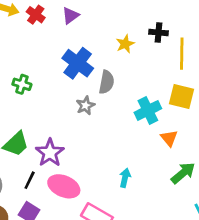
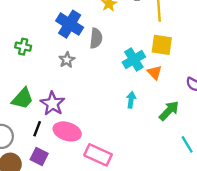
gray star: (85, 105) -> (67, 60), moved
orange triangle: (169, 138) -> (154, 72), moved
cyan arrow: (125, 178) -> (131, 100), moved

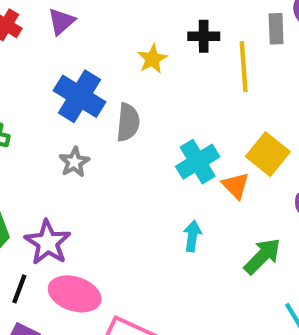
yellow square: (162, 45) -> (268, 154), moved, turned 30

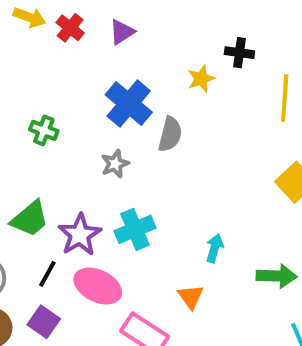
black cross: (204, 36) -> (239, 53), moved
cyan cross: (198, 162) -> (135, 229), moved
orange triangle: (236, 186) -> (191, 297), moved
green arrow: (262, 256) -> (277, 276), turned 39

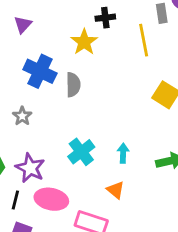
yellow star: (201, 79) -> (84, 42), size x1.4
gray star: (115, 164) -> (22, 116), moved
cyan cross: (135, 229) -> (81, 152), moved

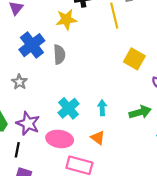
yellow star: (84, 42) -> (66, 20), turned 30
blue cross: (40, 71) -> (32, 45), turned 30
pink ellipse: (51, 199) -> (60, 139), moved

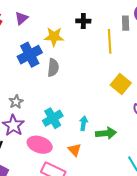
yellow star: (66, 20) -> (54, 37), moved
gray star: (19, 82) -> (16, 102), moved
green arrow: (140, 112) -> (106, 133), moved

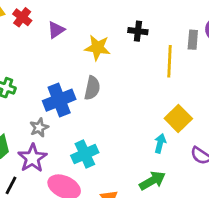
purple triangle: (21, 18) -> (56, 30), moved
blue cross: (30, 55) -> (59, 100), moved
cyan arrow: (84, 123) -> (160, 143), moved
green arrow: (106, 133) -> (152, 181), turned -30

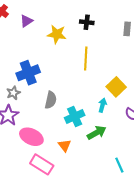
yellow line: (169, 61) -> (86, 58), moved
gray semicircle: (92, 88) -> (51, 100), moved
cyan cross: (85, 154) -> (75, 116), moved

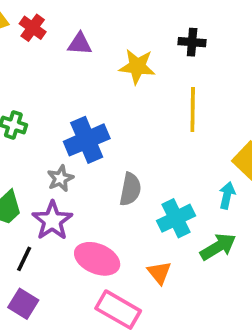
purple triangle: (26, 21) -> (80, 44), turned 40

